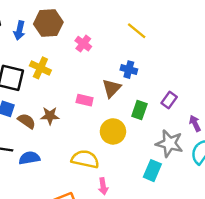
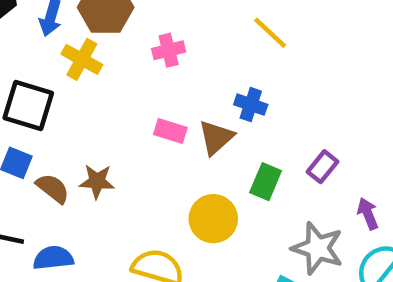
pink cross: (83, 44) -> (169, 50), turned 35
yellow cross: (40, 68) -> (82, 59), moved
pink rectangle: (85, 100) -> (170, 131), moved

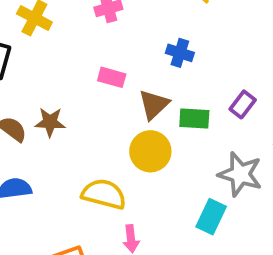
brown triangle: (216, 137) -> (154, 105), moved
green rectangle: (266, 182) -> (194, 119), turned 72

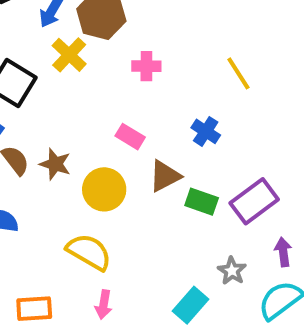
purple rectangle: (243, 104) -> (254, 201), size x1.6
yellow circle: (150, 151) -> (104, 189), moved
gray star: (240, 174) -> (232, 271), size x0.6

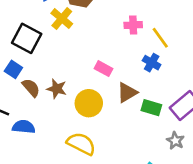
pink cross: (146, 66) -> (133, 25), moved
yellow line: (238, 73) -> (160, 38), moved
gray star: (232, 271) -> (175, 141), moved

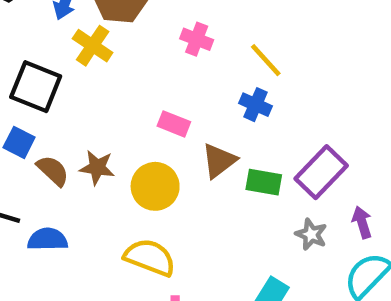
pink cross: (133, 25) -> (197, 39), moved, turned 30

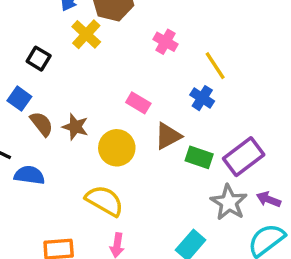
black square: (36, 87) -> (39, 59), size x0.6
purple arrow: (362, 222) -> (269, 199), turned -60
gray star: (311, 234) -> (229, 202), size x1.5

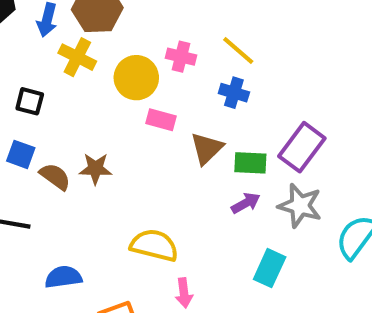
pink cross: (165, 42) -> (181, 57), moved
yellow circle: (117, 148) -> (136, 78), moved
blue semicircle: (29, 175) -> (63, 277), moved
purple arrow: (269, 199) -> (246, 203), moved, turned 145

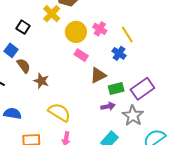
green rectangle: (250, 163) -> (116, 88), turned -35
brown star: (95, 169) -> (41, 81), moved

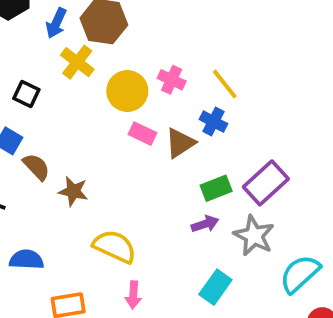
brown triangle: (98, 75) -> (180, 143), moved

